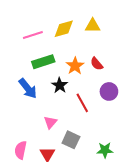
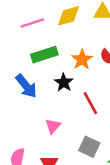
gray square: (71, 140) -> (89, 147), moved

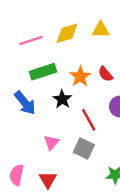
gray square: (89, 147) -> (84, 148), moved

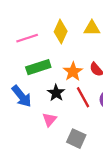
yellow diamond: (67, 33) -> (61, 31), turned -50
red line: (89, 120) -> (83, 97), moved
pink triangle: (51, 142) -> (49, 120), moved

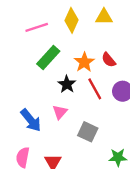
green rectangle: (38, 67) -> (48, 58), turned -30
blue arrow: (22, 96) -> (31, 120), moved

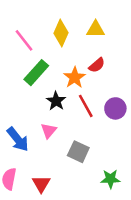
pink line: (37, 27) -> (24, 40), turned 70
red semicircle: (109, 60) -> (97, 65), moved, turned -91

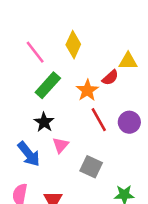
yellow triangle: (96, 29) -> (128, 61), moved
black star: (56, 101) -> (44, 122), moved

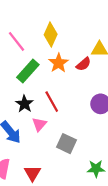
orange star: (87, 90) -> (59, 63), moved
red line: (99, 120) -> (52, 102), moved

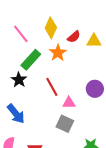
red semicircle: (84, 64) -> (74, 37), moved
black star: (24, 104) -> (19, 80), moved
pink triangle: (39, 124) -> (69, 103), moved, turned 48

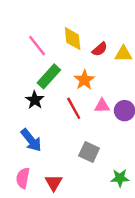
yellow diamond: (51, 28) -> (73, 39), turned -30
orange star: (58, 53) -> (84, 80), moved
pink triangle: (69, 103) -> (102, 106), moved

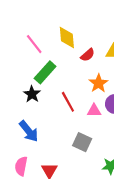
red semicircle: (100, 49) -> (88, 55), moved
orange star: (84, 80) -> (98, 83), moved
pink triangle: (102, 106) -> (94, 111), moved

